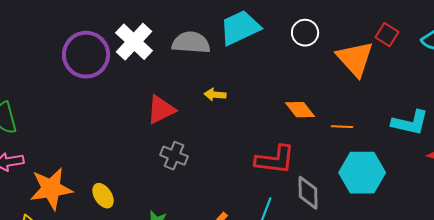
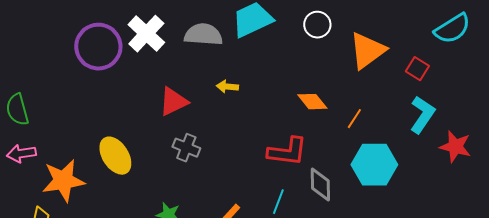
red square: (387, 35) -> (417, 69), moved
orange triangle: (355, 59) -> (367, 51), turned 36
cyan L-shape: (410, 123) -> (422, 115), turned -69
orange line: (342, 127) -> (354, 119), turned -60
yellow ellipse: (103, 196) -> (115, 156), moved, size x1.5

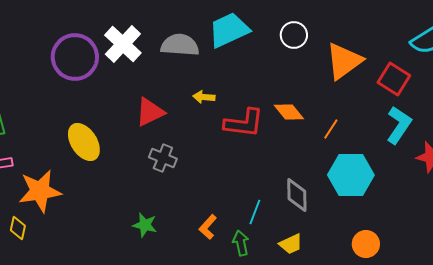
red square: (417, 69) -> (394, 79), size x1.4
red L-shape: (287, 152) -> (244, 123), moved
yellow ellipse: (115, 156) -> (84, 142), moved

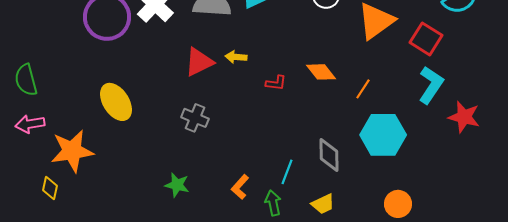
red triangle: (150, 112) -> (199, 62), moved
red L-shape: (244, 123) -> (276, 83), size x0.5

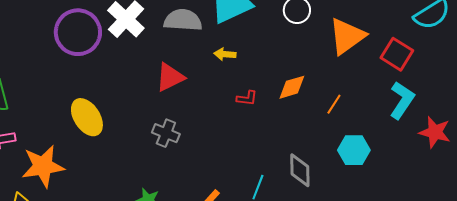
yellow arrow: (236, 57) -> (225, 54), moved
orange diamond: (321, 72) -> (292, 87), turned -68
cyan hexagon: (383, 135) -> (354, 150), size x0.7

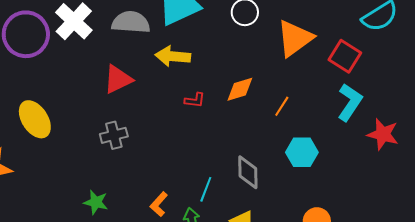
yellow arrow: (225, 54) -> (173, 56), size x1.6
gray cross: (166, 133) -> (114, 135), turned -36

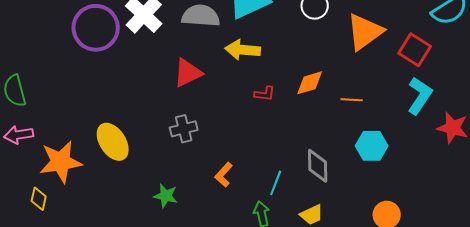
orange line: (282, 106) -> (352, 100), turned 60
yellow ellipse: (35, 119) -> (113, 142), moved
orange L-shape: (159, 204) -> (224, 175), moved

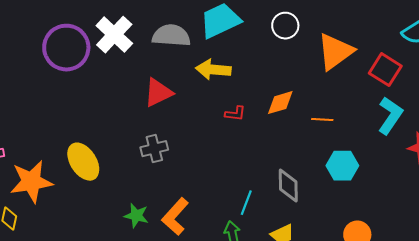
orange L-shape: (224, 175) -> (175, 217), moved, size x1.5

